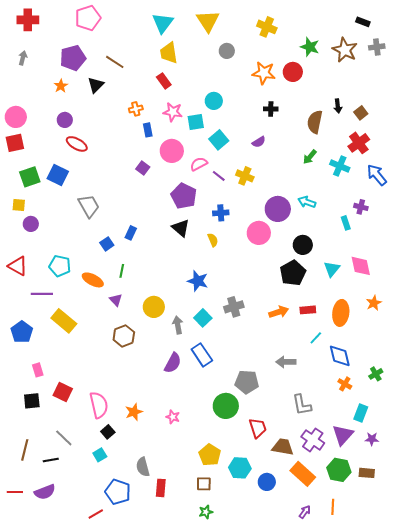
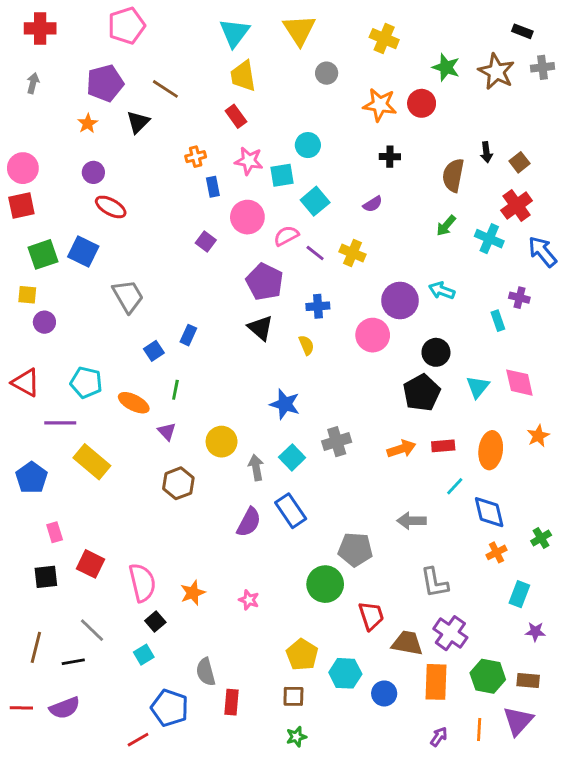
orange cross: (345, 384) -> (496, 552), turned 32
purple triangle: (343, 435) -> (518, 721), moved
orange rectangle: (303, 474) -> (436, 682), turned 50

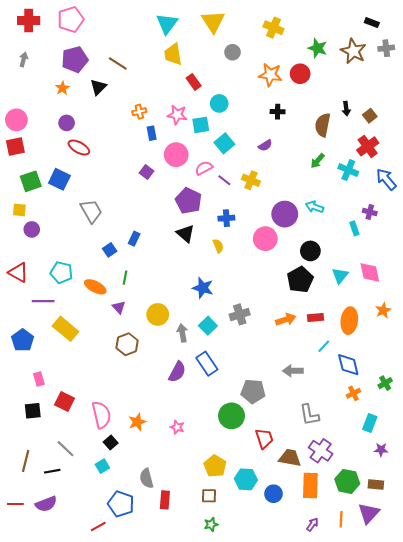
pink pentagon: (127, 26) -> (71, 19), moved
red rectangle: (236, 116) -> (194, 82), moved

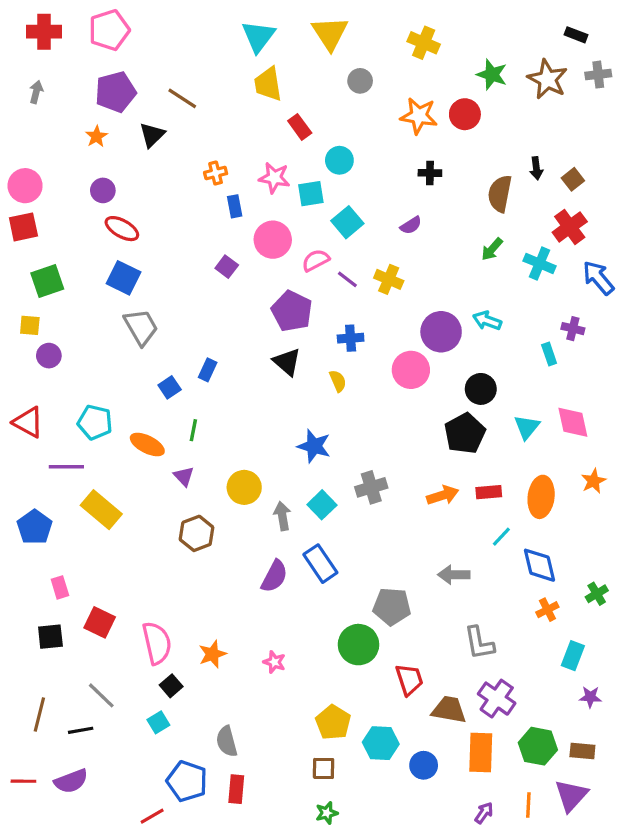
blue square: (59, 179) -> (123, 278), moved
red rectangle: (165, 500) -> (236, 789), moved

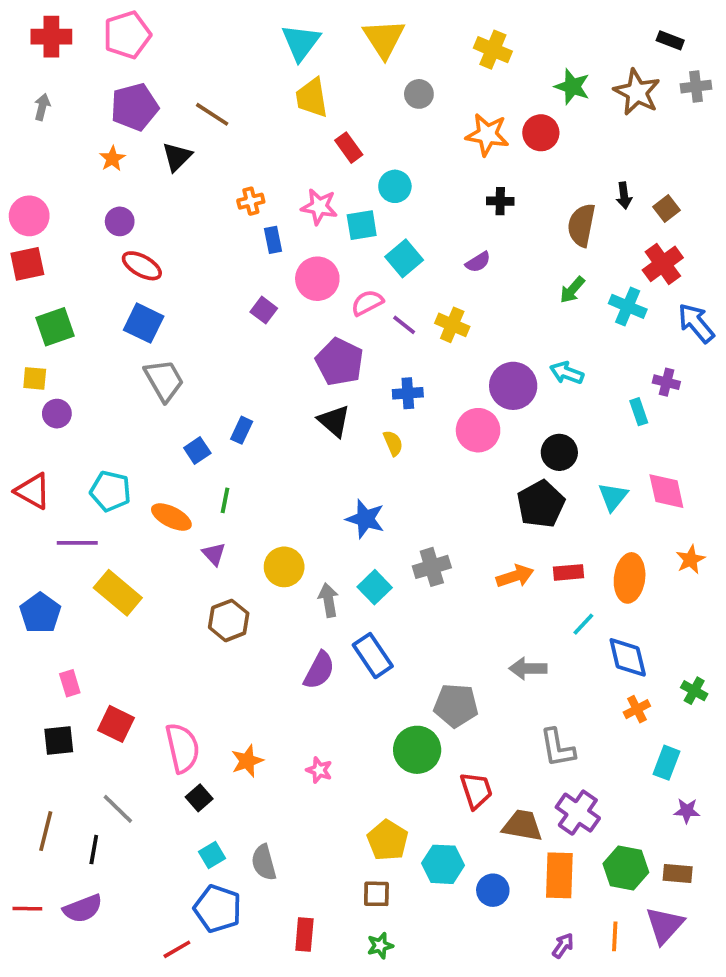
green cross: (597, 594) -> (694, 691), turned -30
cyan square: (158, 722) -> (212, 855), moved
black line: (81, 730) -> (94, 850), turned -70
red rectangle: (236, 789) -> (304, 934), moved

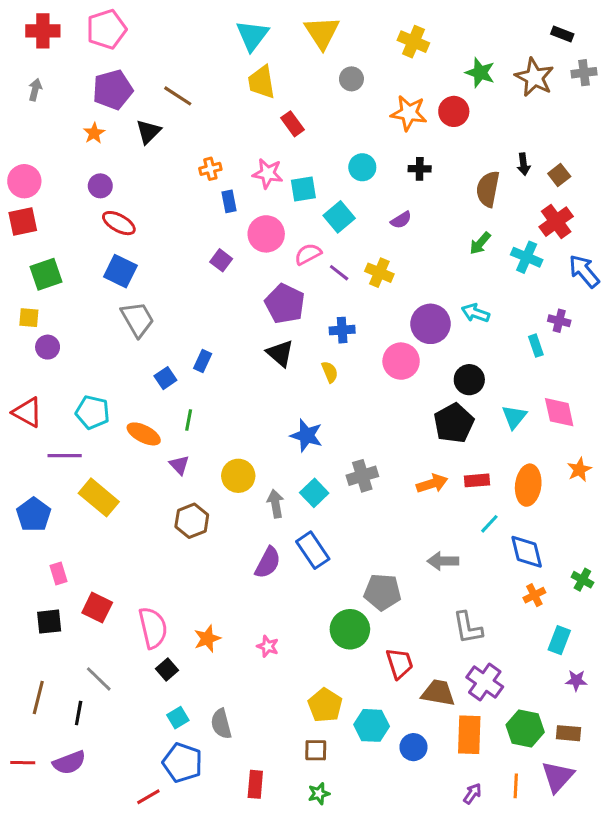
cyan circle: (395, 186) -> (362, 167), moved

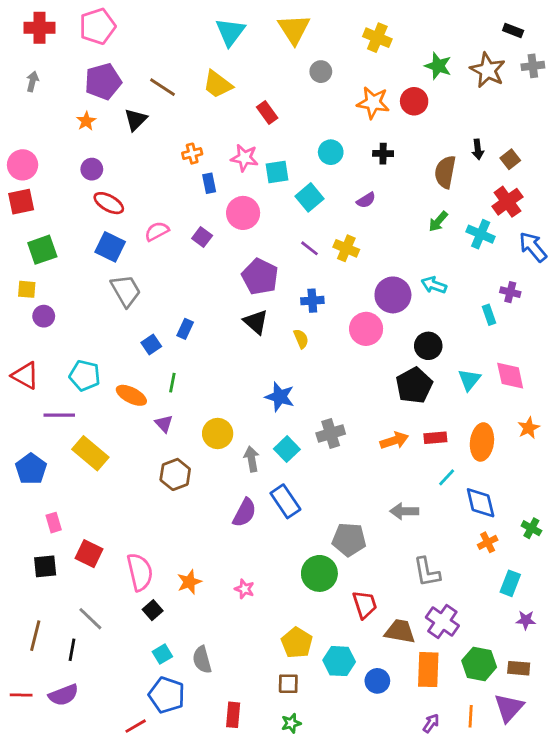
yellow trapezoid: (262, 82) -> (218, 84), moved, turned -44
pink semicircle: (308, 254) -> (157, 231), moved

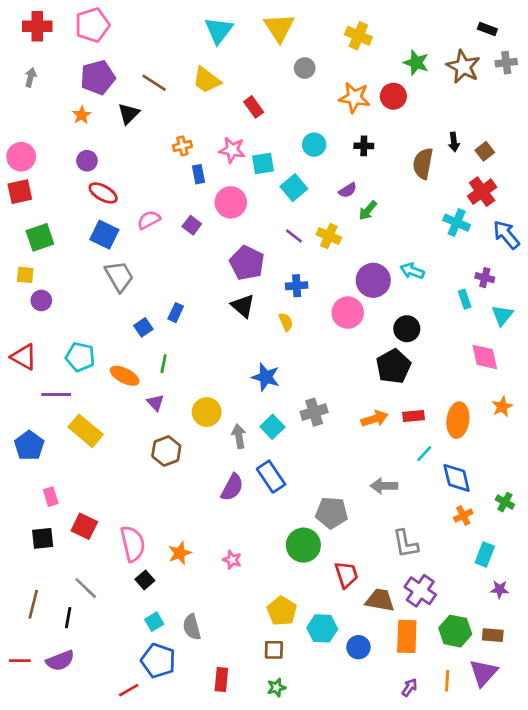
green arrow: (438, 221) -> (368, 210), moved
cyan triangle: (469, 380) -> (502, 315), moved

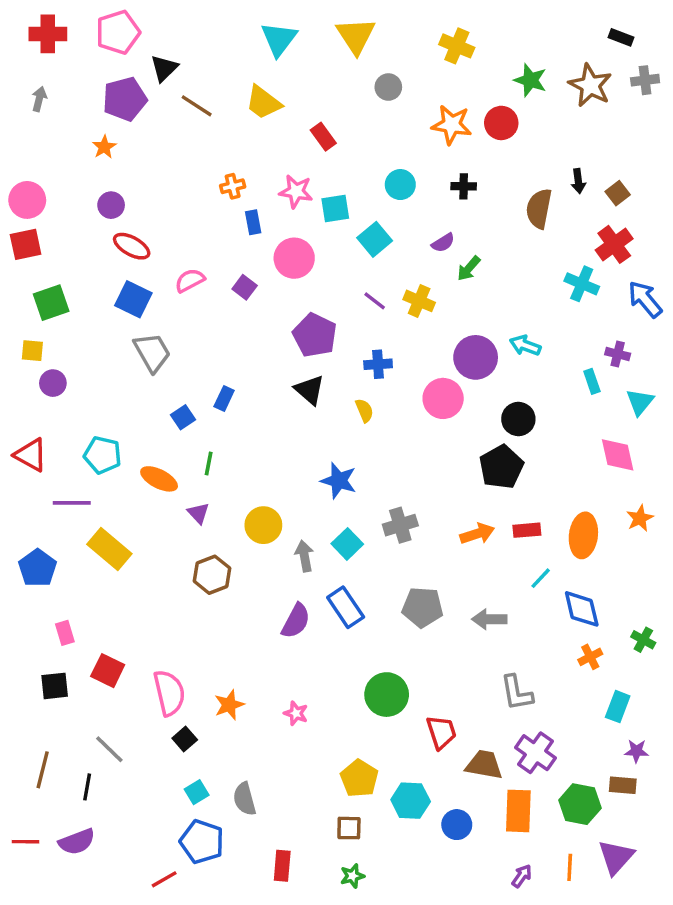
black triangle: (129, 114) -> (164, 68), moved
gray pentagon: (332, 513) -> (423, 607), moved
brown rectangle: (493, 635) -> (623, 785), moved

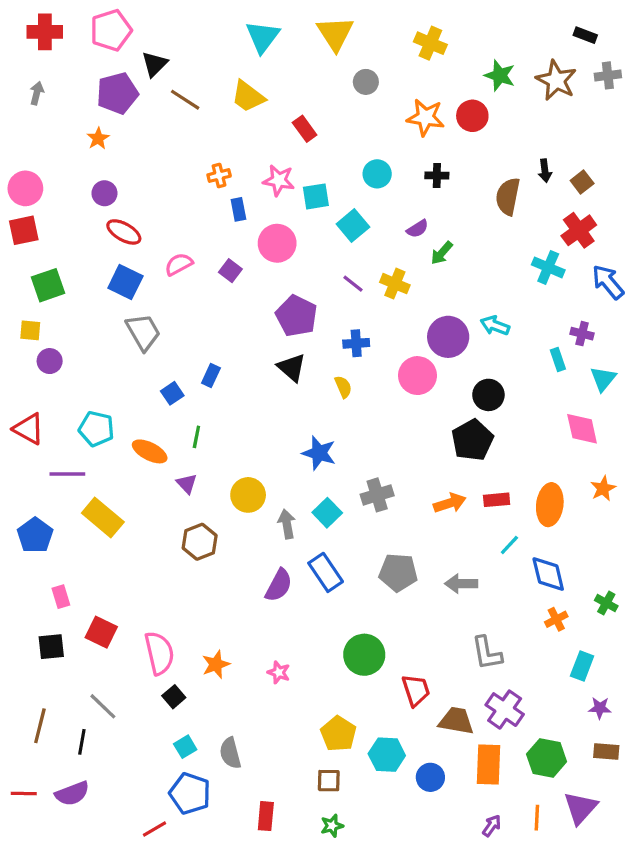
brown rectangle: (623, 785) -> (606, 752), moved

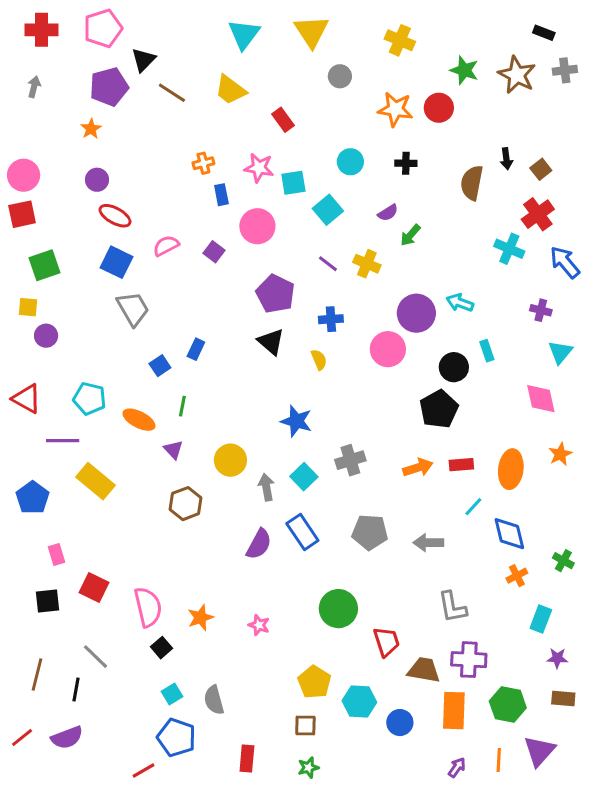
cyan rectangle: (558, 359) -> (487, 351), moved
purple cross: (505, 710) -> (469, 660), turned -32
red line: (24, 793) -> (22, 738), turned -40

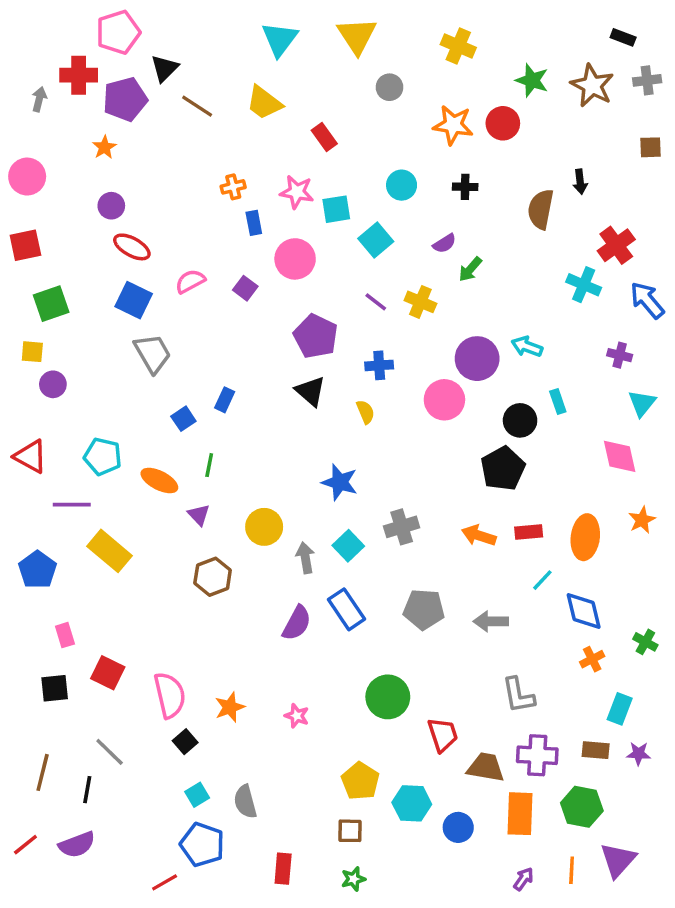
red cross: (42, 30) -> (79, 75), moved
brown square: (541, 169) -> (651, 147), moved, turned 36
pink circle: (24, 175) -> (27, 177), moved
orange arrow: (418, 468) -> (479, 535), turned -144
brown rectangle: (563, 699) -> (596, 750), moved

